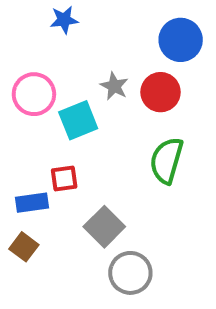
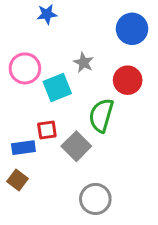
red circle: (161, 92) -> (128, 80), moved
green semicircle: (167, 160) -> (101, 115), moved
gray square: (104, 227) -> (76, 146), moved

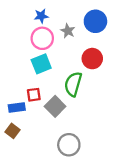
blue star: (47, 14) -> (41, 16), moved
gray star: (84, 63) -> (68, 31), moved
pink circle: (25, 68) -> (42, 38), moved

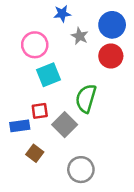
blue star: (41, 16) -> (62, 14), moved
pink circle: (42, 38) -> (35, 45), moved
red circle: (92, 59) -> (111, 56), moved
brown square: (12, 131) -> (35, 153), moved

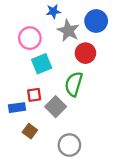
gray star: (80, 36) -> (68, 31), size x1.5
red circle: (111, 56) -> (85, 53), moved

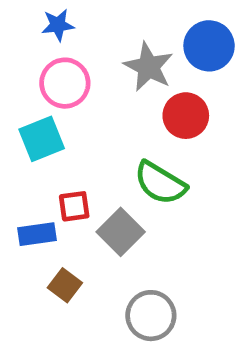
blue star: (53, 11) -> (58, 25), moved
cyan square: (42, 64) -> (42, 139), moved
green semicircle: (74, 84) -> (160, 183), turned -75

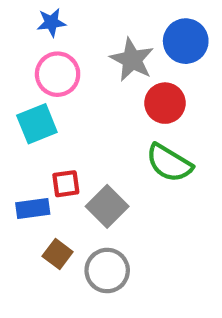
green semicircle: (160, 183) -> (169, 163), moved
gray circle: (151, 316) -> (107, 271), moved

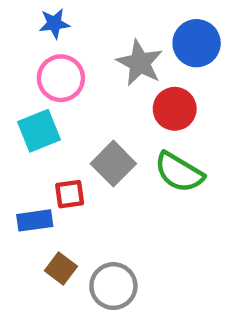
gray square: (107, 206) -> (113, 164), moved

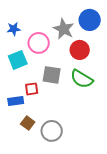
blue star: (54, 23) -> (14, 29), moved
pink circle: (61, 78) -> (39, 43), moved
gray square: (113, 164) -> (52, 75), turned -36

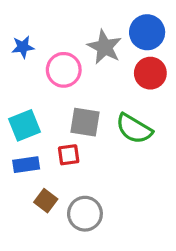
red circle: (80, 50) -> (150, 73), moved
cyan square: (18, 60) -> (24, 125), moved
red square: (32, 89) -> (69, 155), moved

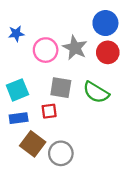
gray star: (105, 47) -> (75, 48), moved
brown square: (46, 201) -> (33, 144), size x1.5

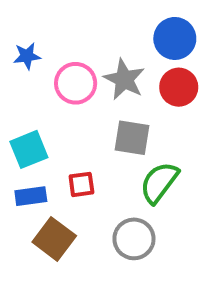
gray square: (61, 88) -> (132, 138), moved
green semicircle: (96, 92) -> (159, 182), moved, turned 96
gray circle: (61, 153) -> (134, 239), moved

